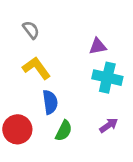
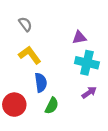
purple arrow: (109, 125) -> (89, 92), moved

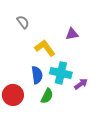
yellow L-shape: (30, 55) -> (45, 48), moved
cyan cross: (87, 63) -> (61, 73), moved

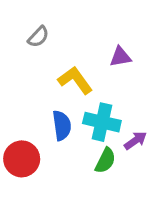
gray semicircle: (23, 22) -> (38, 37), turned 80
green semicircle: (47, 96) -> (105, 161), moved

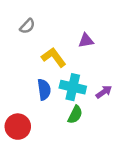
purple arrow: (135, 140) -> (104, 92), moved
red circle: (22, 159) -> (18, 127), moved

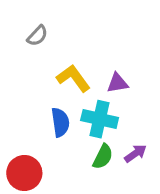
purple triangle: (86, 41) -> (118, 83), moved
purple arrow: (104, 92) -> (135, 153), moved

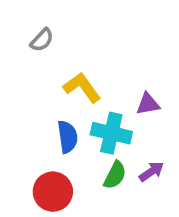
purple triangle: (118, 83) -> (148, 104), moved
red circle: (24, 173) -> (53, 192), moved

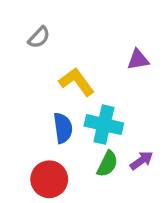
purple triangle: (148, 104) -> (138, 60), moved

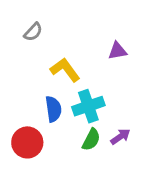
cyan cross: (104, 125) -> (88, 106), turned -32
red circle: (49, 179) -> (27, 142), moved

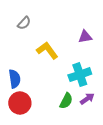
cyan cross: (88, 106) -> (80, 75), moved
blue semicircle: (53, 109) -> (15, 79), moved

